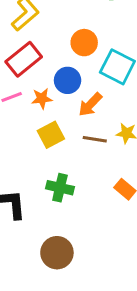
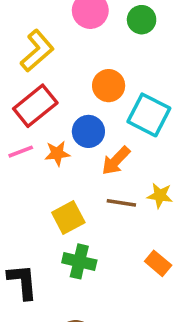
yellow square: (51, 135) -> (68, 218), moved

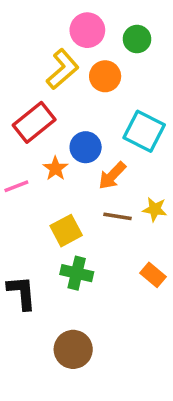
yellow L-shape: (37, 51) -> (63, 69), moved
orange circle: (109, 86) -> (105, 76), moved
pink line: (21, 152) -> (16, 186), moved
orange star: (57, 153) -> (55, 168), turned -30

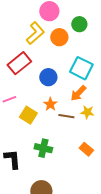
green circle: (137, 39) -> (79, 24), moved
orange star: (55, 168) -> (50, 104), moved
orange arrow: (112, 176) -> (78, 93), moved
yellow square: (66, 231) -> (28, 115), moved, turned -30

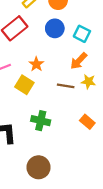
cyan square: (81, 68) -> (82, 34), size x0.7
blue circle: (48, 77) -> (55, 28), moved
orange star: (50, 104) -> (36, 64), moved

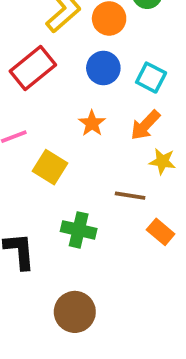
orange star: (36, 64) -> (92, 123), moved
brown line: (66, 86) -> (130, 196), moved

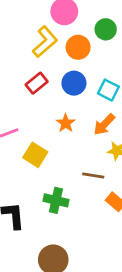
red rectangle: (33, 68) -> (37, 83), moved, size x0.7

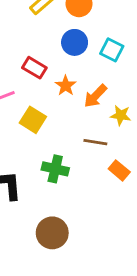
red rectangle: (37, 83) -> (34, 68), moved, turned 70
orange arrow: (104, 124) -> (95, 96), moved

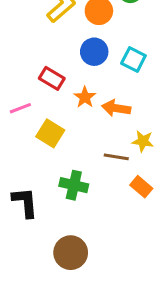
orange arrow: (95, 96) -> (116, 108), turned 55
yellow star: (121, 115) -> (143, 141), moved

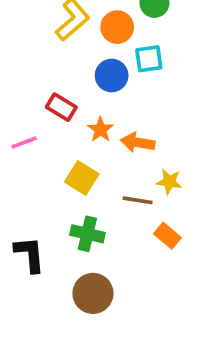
cyan square: (133, 60) -> (149, 59), moved, turned -35
yellow square: (50, 133) -> (82, 178), moved
brown circle: (71, 253) -> (93, 293), moved

